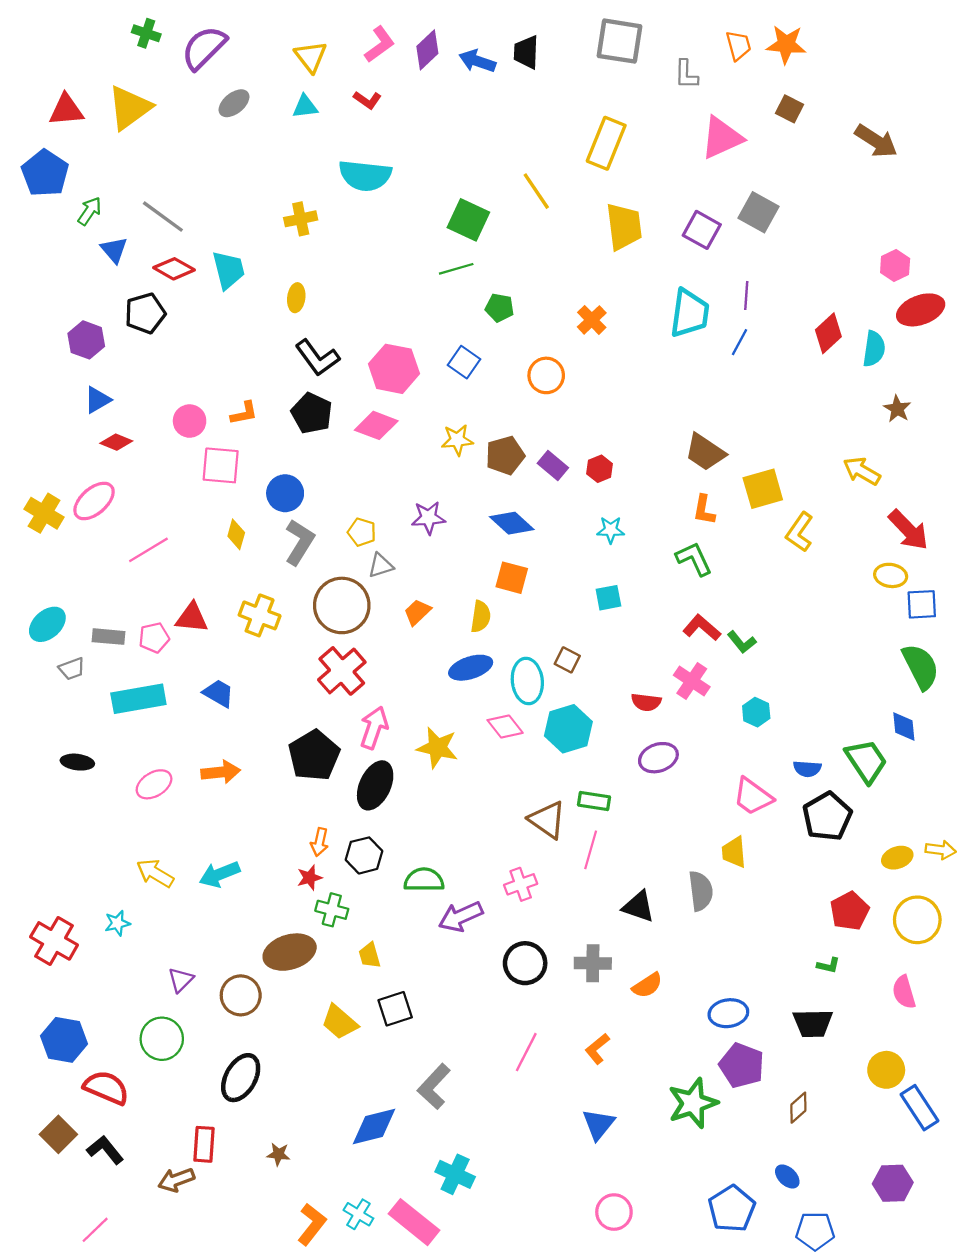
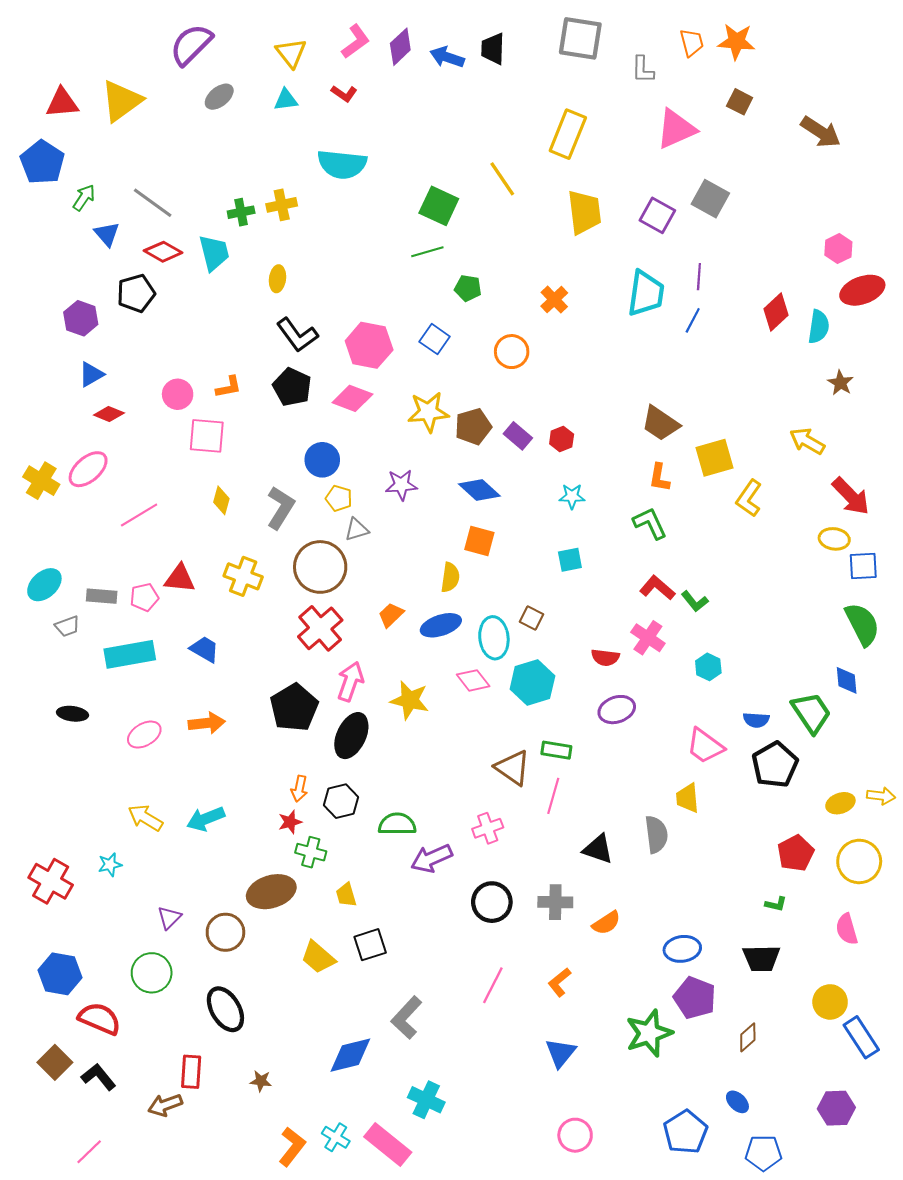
green cross: (146, 33) -> (241, 212), moved, turned -30
yellow star: (457, 440) -> (428, 412), size x1.4
blue circle: (285, 493) -> (322, 460), moved
orange trapezoid: (417, 612) -> (391, 615), moved
black ellipse: (241, 1078) -> (225, 1009), turned -60

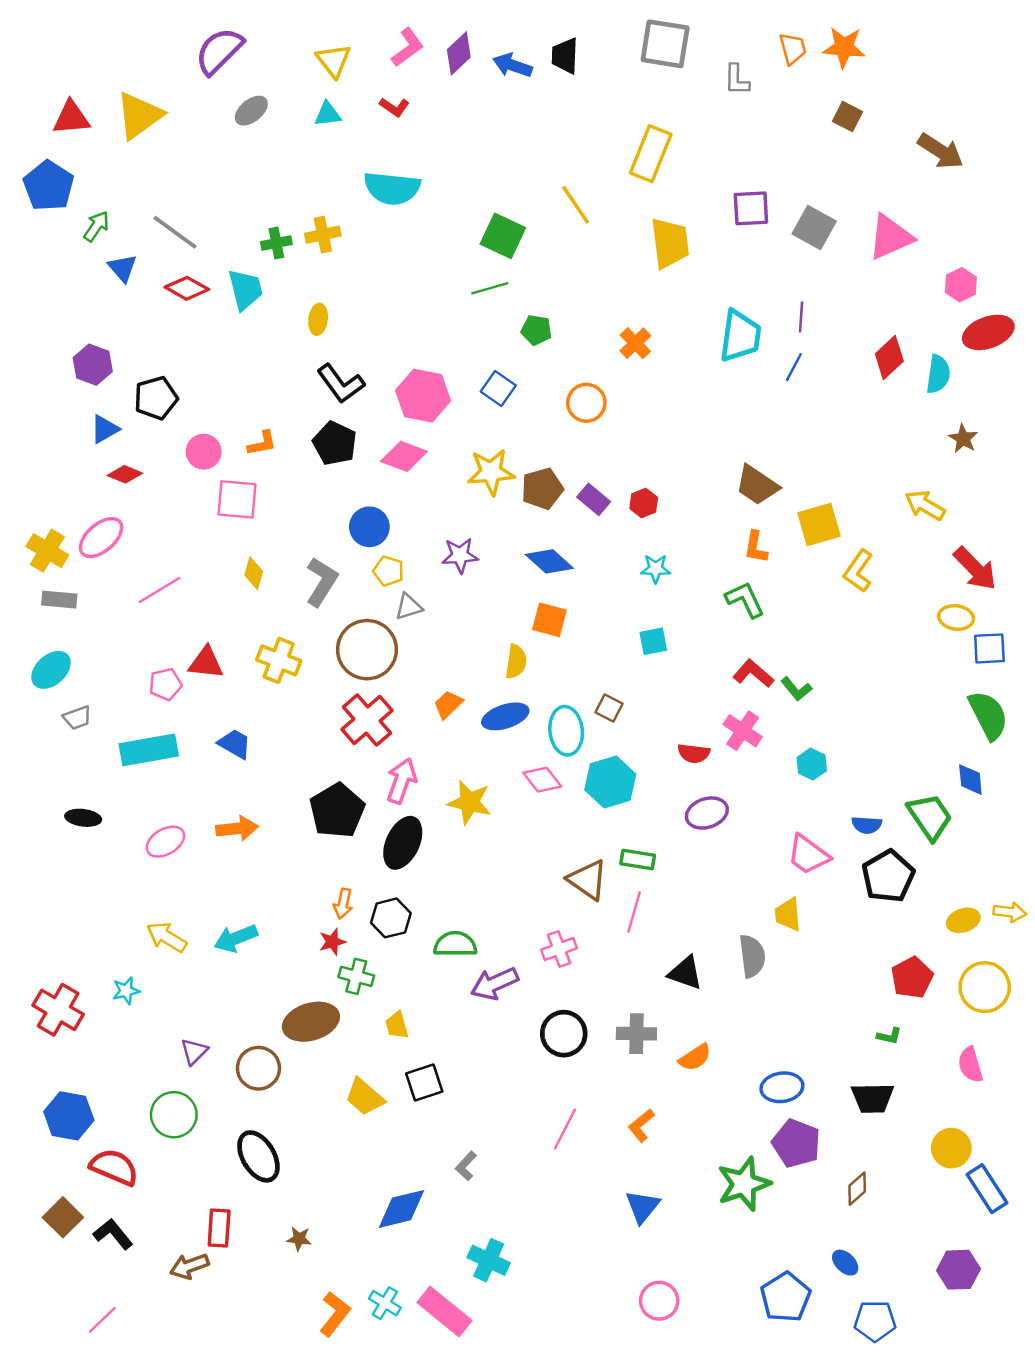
pink triangle: (676, 129) -> (890, 237), moved
purple square: (657, 215) -> (751, 208), moved, turned -32
black pentagon: (136, 293) -> (156, 398), moved
gray rectangle: (102, 596) -> (59, 600), moved
gray L-shape: (407, 1018) -> (466, 1166), size x0.6

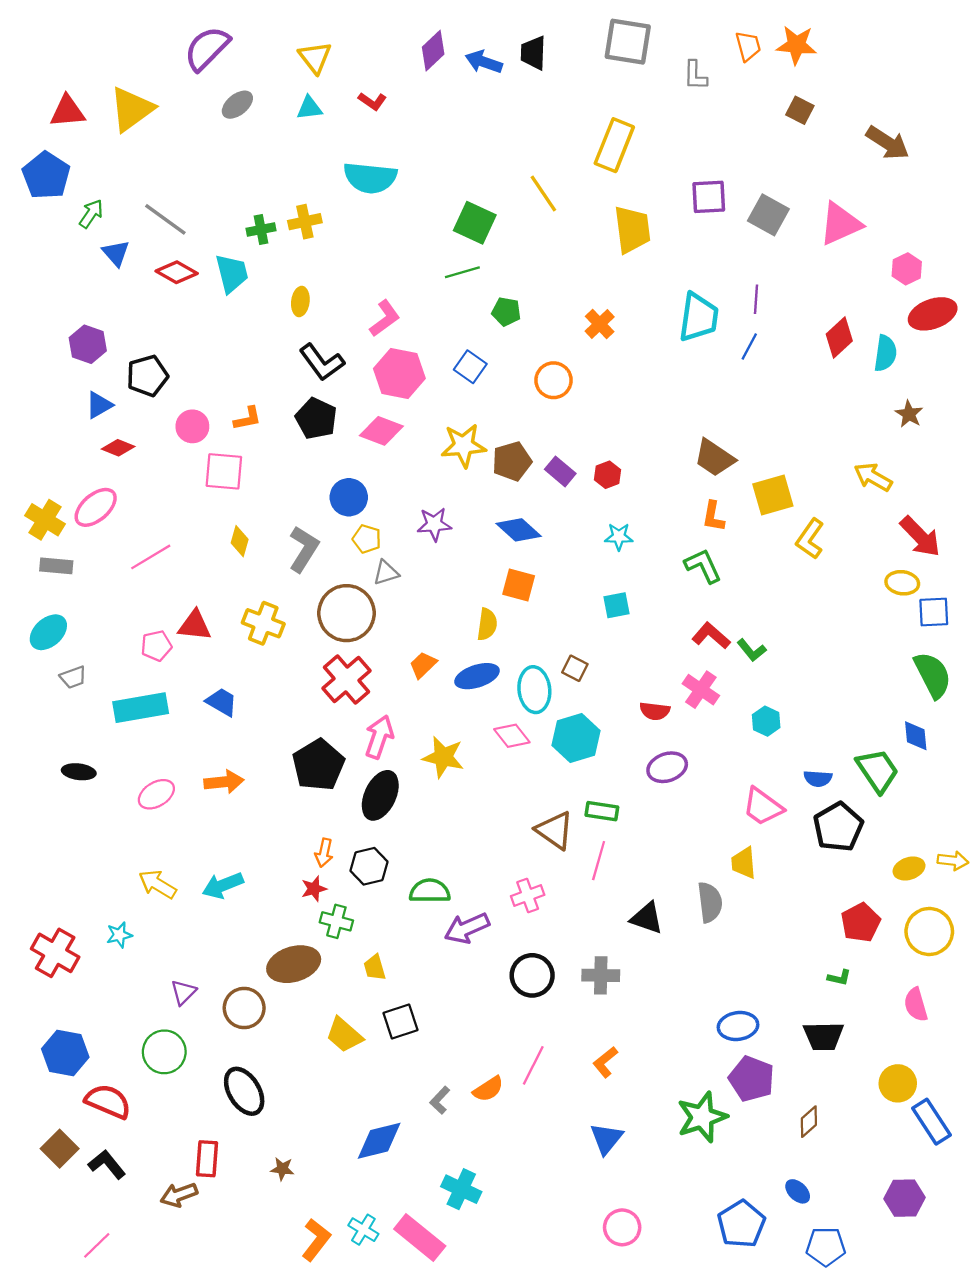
pink L-shape: (408, 47) -> (385, 318), moved
orange semicircle: (695, 1057) -> (488, 1089), moved

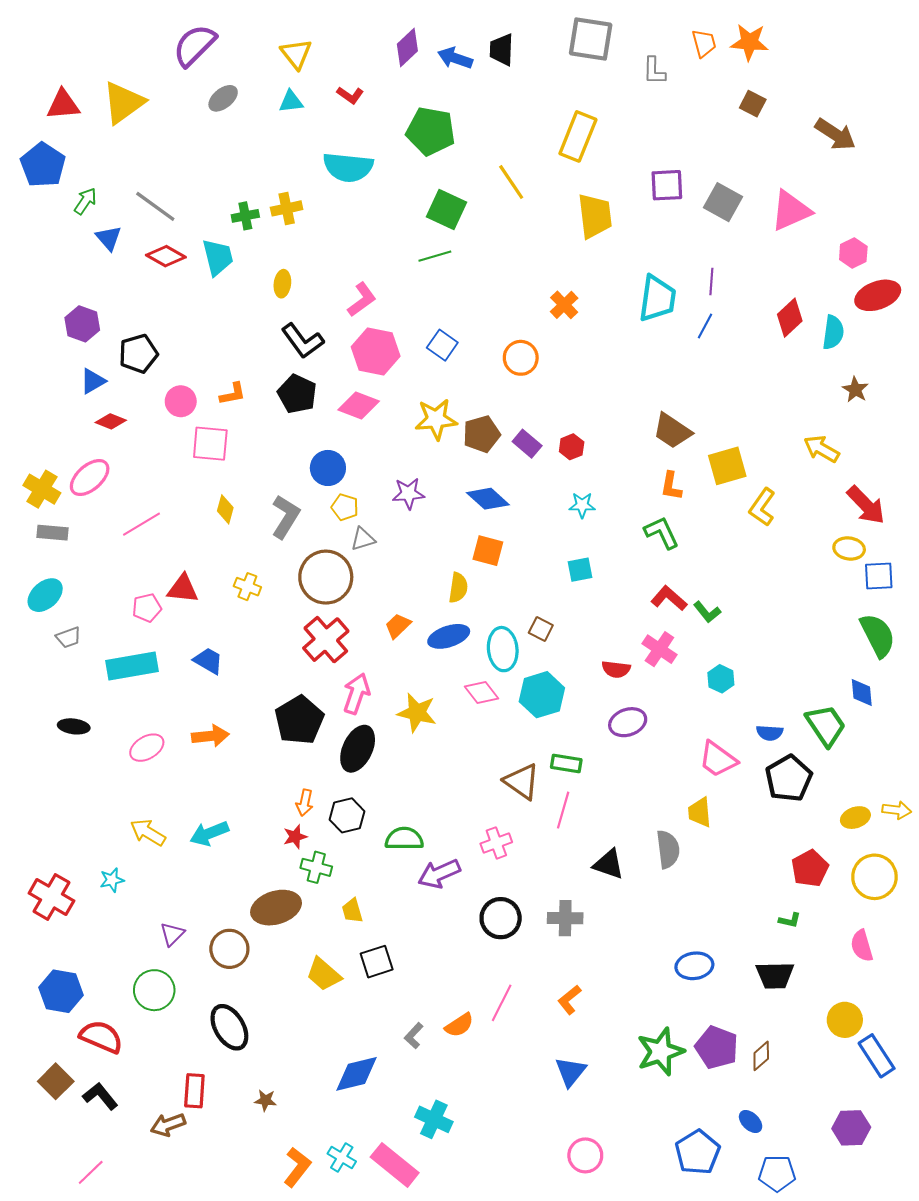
green pentagon: (506, 312) -> (431, 131), moved, size x1.8
yellow cross: (263, 623) -> (247, 587), size x0.7
purple pentagon: (752, 1079) -> (717, 1047), moved

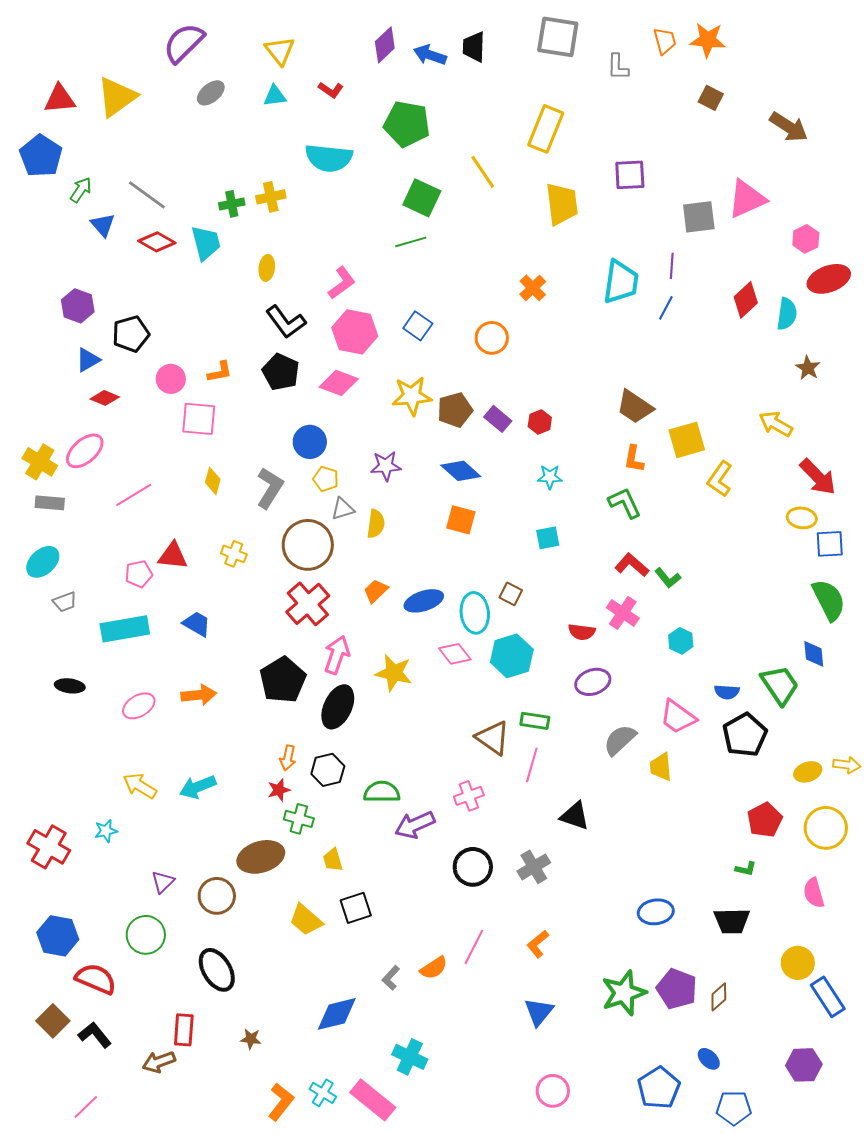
gray square: (723, 202) -> (699, 217), moved, turned -36
yellow semicircle: (458, 588) -> (376, 524), moved
gray semicircle: (668, 849) -> (620, 740), moved, turned -126
gray cross: (565, 918) -> (534, 867), turned -32

